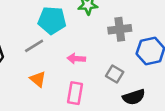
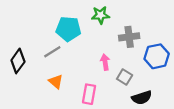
pink arrow: (76, 59) -> (105, 62), moved, turned 77

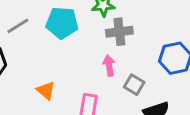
gray cross: (129, 37) -> (119, 32), moved
gray line: (52, 52) -> (18, 26), moved

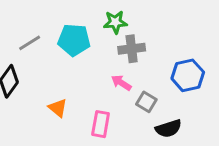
pink arrow: (109, 66) -> (121, 83), turned -48

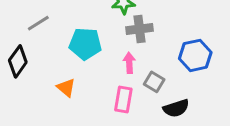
cyan pentagon: (74, 40) -> (85, 44), moved
pink arrow: (121, 83) -> (129, 63), turned 54
pink rectangle: (101, 124) -> (123, 99), moved

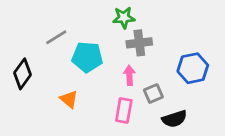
gray line: (38, 23) -> (56, 37), moved
gray square: (154, 82) -> (153, 94), turned 36

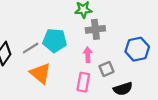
gray line: (56, 37) -> (31, 48), moved
orange triangle: (69, 99) -> (40, 73), size x1.5

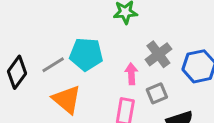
gray cross: (95, 29) -> (158, 54), moved, turned -30

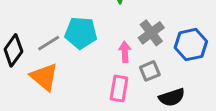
orange triangle: (67, 99) -> (44, 77), moved

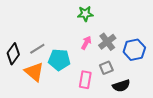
cyan pentagon: (81, 33) -> (59, 60), moved
pink arrow: (125, 52) -> (86, 43), moved, turned 32

